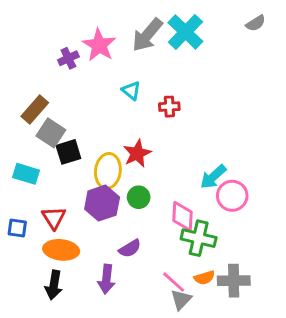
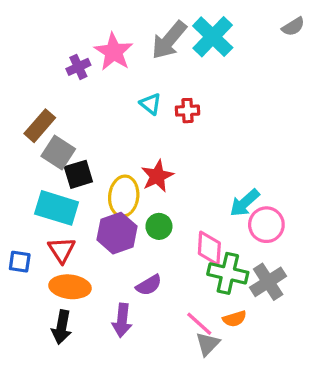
red cross: (169, 107) -> (188, 111), moved
cyan rectangle: (26, 174) -> (57, 208), moved, size x1.4
gray cross: (234, 281) -> (268, 282), moved, turned -32

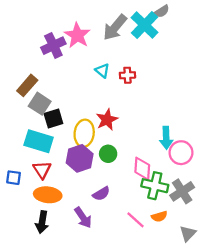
gray semicircle: (293, 27) -> (162, 11), moved
purple cross: (78, 67) -> (53, 46), size x1.5
cyan arrow: (245, 203) -> (166, 138), turned -50
purple arrow: (122, 320) -> (83, 218), turned -40
gray triangle: (208, 344) -> (188, 234), moved

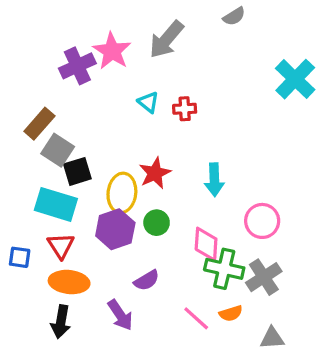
cyan cross: (145, 25) -> (295, 79), moved
cyan arrow: (166, 138) -> (214, 180), moved
gray triangle: (188, 234) -> (272, 338), turned 42

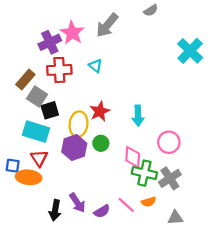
red cross: (185, 109) -> (59, 70), moved, size x1.6
purple semicircle: (147, 280) -> (102, 211), moved
orange ellipse: (69, 282) -> (29, 177), moved
black arrow: (61, 322) -> (55, 210), moved

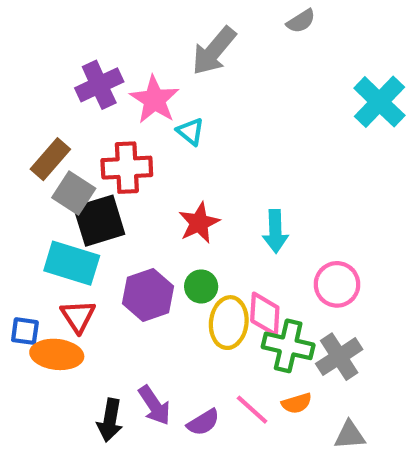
pink star: (72, 33) -> (154, 100), moved
red cross: (59, 70) -> (127, 168), moved
black square: (50, 110) -> (99, 221), size x1.4
yellow ellipse: (78, 124) -> (229, 323), moved

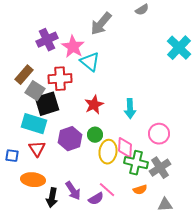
cyan triangle: (191, 132) -> (90, 62), size x1.5
orange ellipse: (57, 354) -> (33, 180), moved
pink line: (252, 410) -> (107, 190), moved

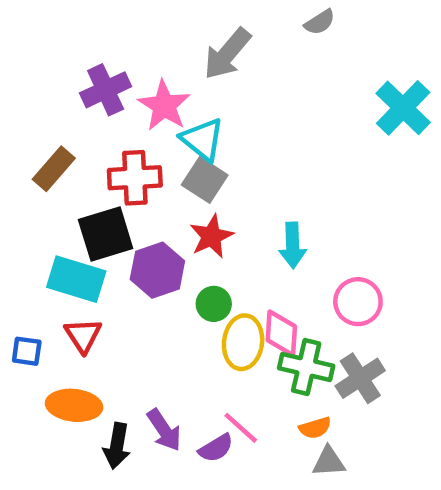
gray square: (35, 91) -> (205, 180), moved
purple hexagon: (70, 139) -> (157, 270), moved
gray triangle: (165, 205) -> (329, 462), moved

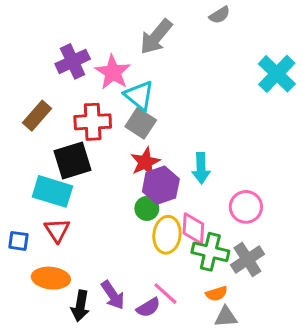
purple hexagon: (157, 270) -> (161, 185), moved

